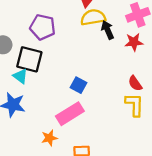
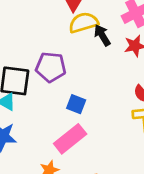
purple pentagon: (43, 27) -> (51, 67), moved

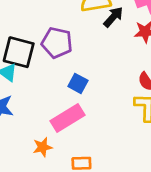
black arrow: (102, 35) -> (113, 17), turned 65

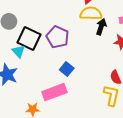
black arrow: (113, 17) -> (101, 27), turned -35

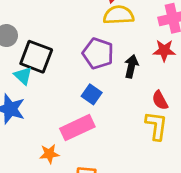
black arrow: (101, 27) -> (131, 66), moved
purple pentagon: (58, 37) -> (98, 53), moved

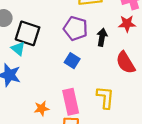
red semicircle: (160, 100) -> (126, 63), size x1.5
yellow L-shape: (156, 126) -> (105, 97), moved
pink rectangle: (77, 128) -> (71, 102), moved, turned -75

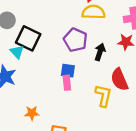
blue square: (72, 61) -> (68, 71), turned -32
yellow L-shape: (105, 97) -> (103, 96), moved
pink rectangle: (71, 102) -> (67, 83), moved, size x0.6

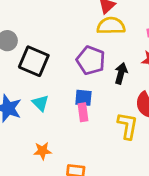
cyan triangle: (17, 52) -> (40, 103), moved

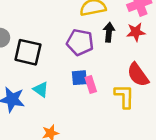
black arrow: (121, 73) -> (109, 32), moved
pink rectangle: (83, 112) -> (91, 84), moved

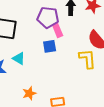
pink rectangle: (91, 84) -> (58, 30), moved

